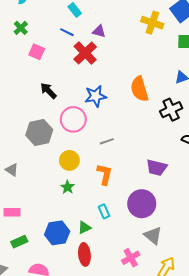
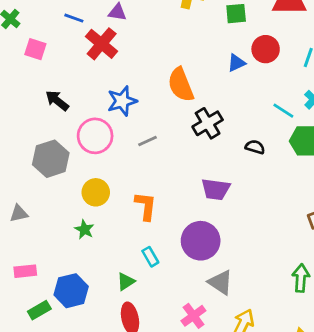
black cross: (171, 110) -> (208, 123), moved
gray line: (107, 141) -> (148, 141), moved
gray triangle: (12, 170) -> (19, 214), turned -40
green star: (67, 187) -> (84, 229), moved
blue hexagon: (57, 233) -> (71, 291), moved

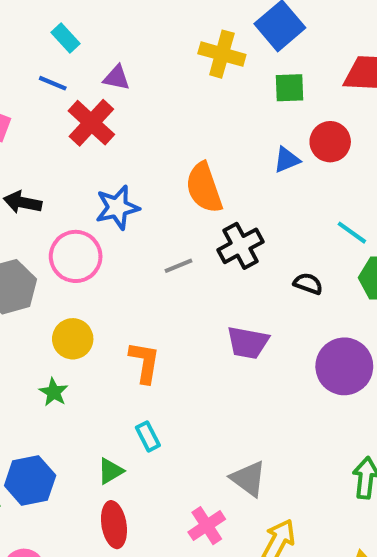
black arrow: (57, 101) -> (23, 202), turned -30
gray line: (148, 141) -> (178, 266), moved
purple circle: (201, 241) -> (344, 366), moved

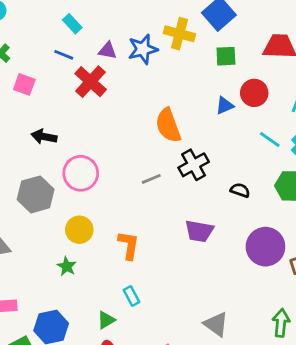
blue star: (117, 207) -> (143, 49), moved
cyan line: (352, 233) -> (270, 139), moved
gray triangle: (248, 479) -> (216, 324), moved

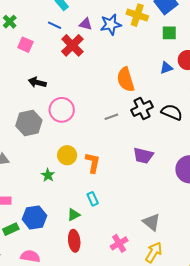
black semicircle: (240, 190) -> (172, 112), moved, size x1.5
yellow circle: (79, 230) -> (67, 155), moved

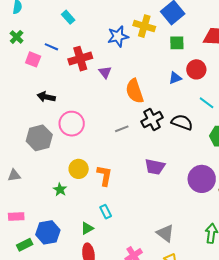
purple triangle: (86, 24) -> (105, 72), moved, turned 40
blue line: (55, 25) -> (51, 47), moved
red cross: (72, 45) -> (80, 59), turned 30

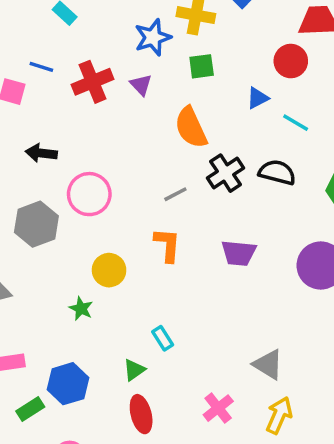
green square: (177, 43) -> (202, 66), moved
red circle: (196, 69) -> (291, 61), moved
purple triangle: (105, 72) -> (141, 85), moved
cyan line: (207, 103) -> (296, 123), moved
orange L-shape: (104, 176) -> (167, 245), moved

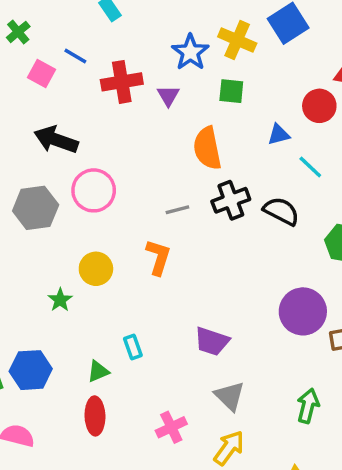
blue star: (153, 37) -> (190, 52), turned -30
black arrow: (41, 153) -> (56, 140), size x1.4
purple trapezoid: (239, 253) -> (212, 341), moved

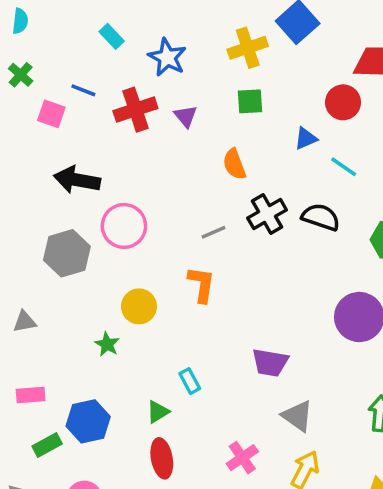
yellow cross: (237, 40) -> (248, 48), turned -33
blue star: (190, 52) -> (167, 57), moved
orange semicircle: (207, 148) -> (234, 164), size x0.7

